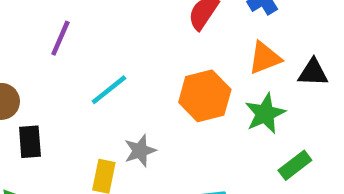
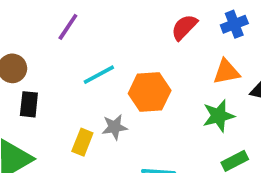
orange hexagon: (205, 96) -> (150, 92), moved

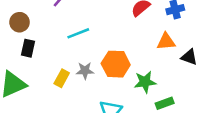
orange hexagon: (150, 92) -> (116, 64), moved
green star: (219, 116) -> (145, 82), moved

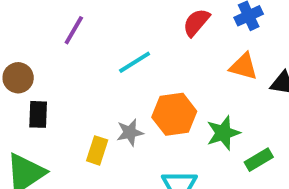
cyan line: (78, 33) -> (135, 62), moved
orange triangle: (166, 42) -> (244, 66), turned 30

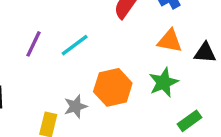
purple line: (74, 30) -> (34, 44), moved
green star: (223, 133) -> (164, 82), moved

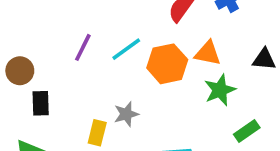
orange triangle: (170, 41) -> (208, 53), moved
orange hexagon: (113, 87) -> (167, 64), moved

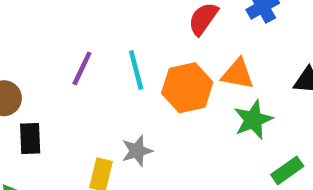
cyan line: (126, 49) -> (136, 70), turned -68

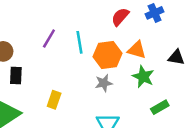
green star: (253, 120) -> (143, 77), turned -30
gray star: (137, 151) -> (104, 83), moved

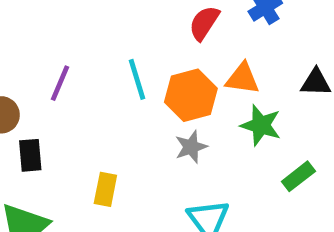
purple line: (49, 39) -> (60, 83), moved

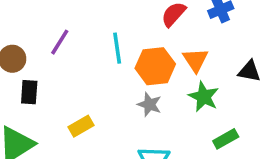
orange triangle: (242, 79) -> (195, 60), turned 40
gray star: (191, 147) -> (149, 105), turned 30
yellow rectangle: (105, 189) -> (81, 126), turned 40

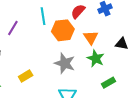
cyan line: (117, 48) -> (43, 16), moved
orange hexagon: (155, 66) -> (63, 30), moved
gray star: (149, 105) -> (65, 63), size x1.5

